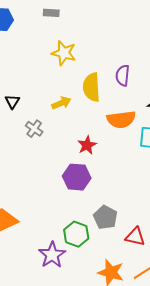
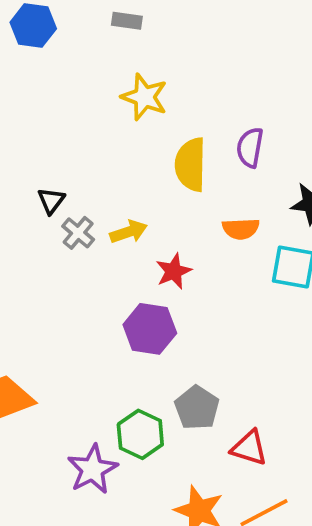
black triangle: (12, 102) -> (51, 201), moved
yellow arrow: (61, 103) -> (129, 232), moved
orange semicircle: (121, 119) -> (241, 229), size x0.7

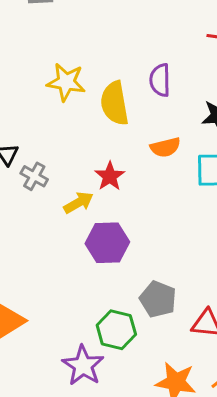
yellow star: (144, 97) -> (66, 82), moved
yellow arrow: (129, 232) -> (79, 203), moved
red star: (174, 271) -> (110, 176), moved

